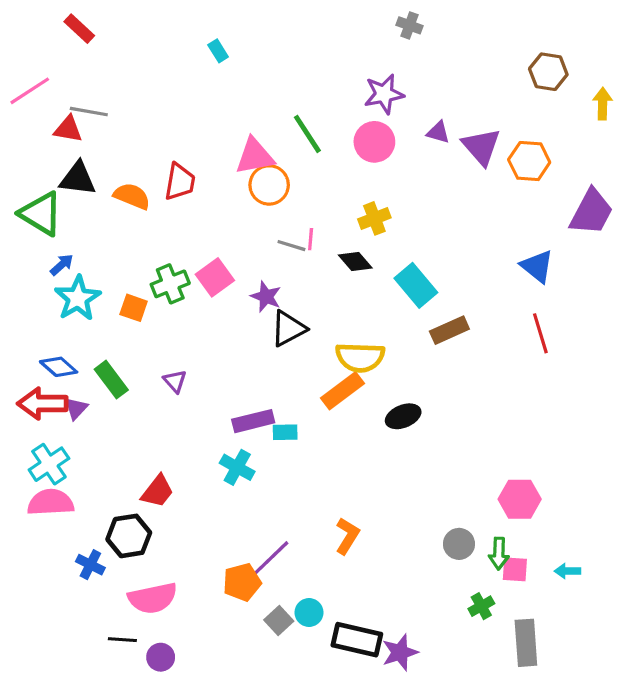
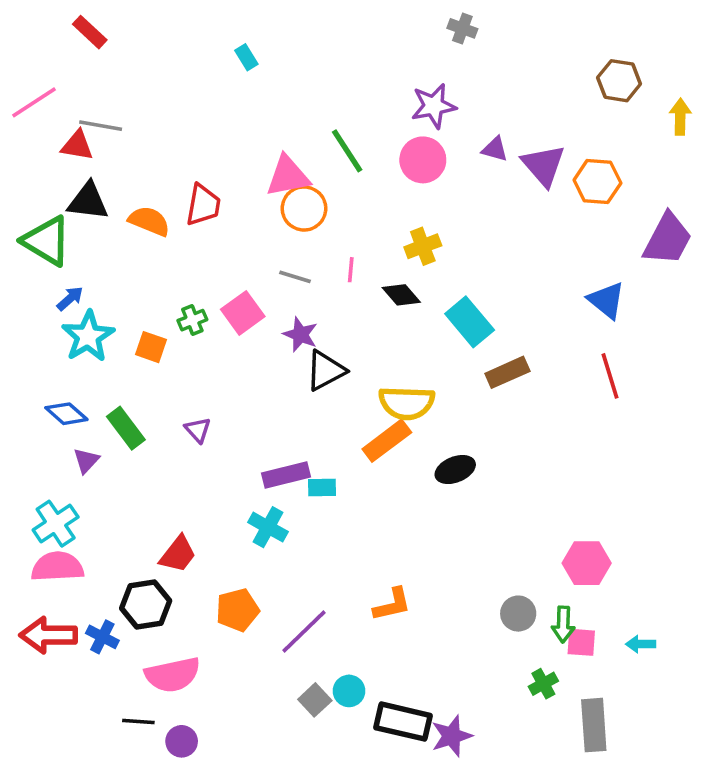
gray line: (291, 246) -> (295, 277), moved
green cross: (170, 284) -> (192, 320), size x0.7
red arrow: (43, 404) -> (48, 635), moved
orange L-shape: (347, 536) -> (392, 605), turned 45
orange pentagon: (242, 582) -> (237, 610), moved

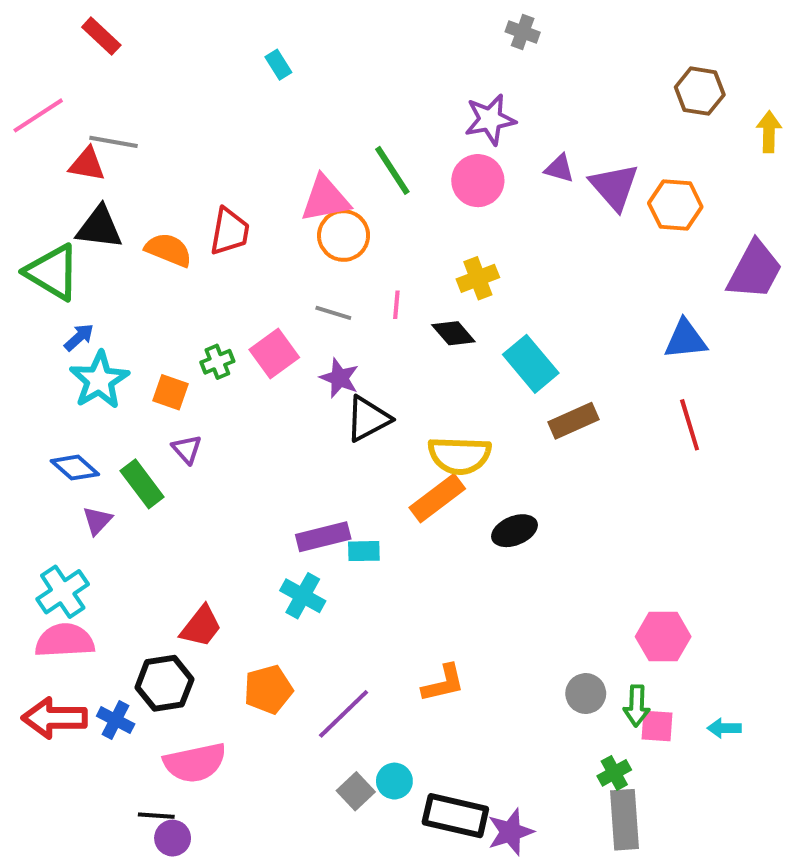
blue triangle: (606, 300) -> (685, 339), turned -45
purple triangle: (198, 430) -> (187, 449), moved
gray rectangle: (594, 725) -> (624, 820), moved
purple circle: (182, 741) -> (173, 838), moved

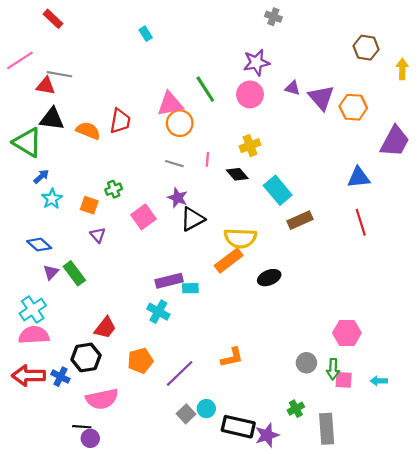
pink square: (274, 354) -> (144, 217), moved
cyan star: (99, 380) -> (52, 199), size x0.7
green rectangle: (142, 484) -> (74, 273), moved
green cross: (614, 773) -> (296, 409), moved

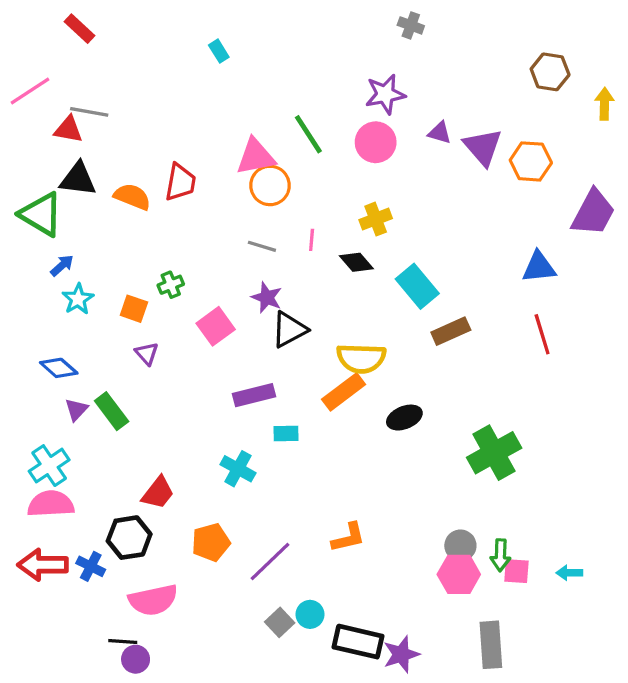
purple rectangle: (169, 281) -> (254, 395), moved
pink hexagon: (347, 333) -> (459, 574), moved
green cross: (296, 409) -> (494, 453), moved, size x2.0

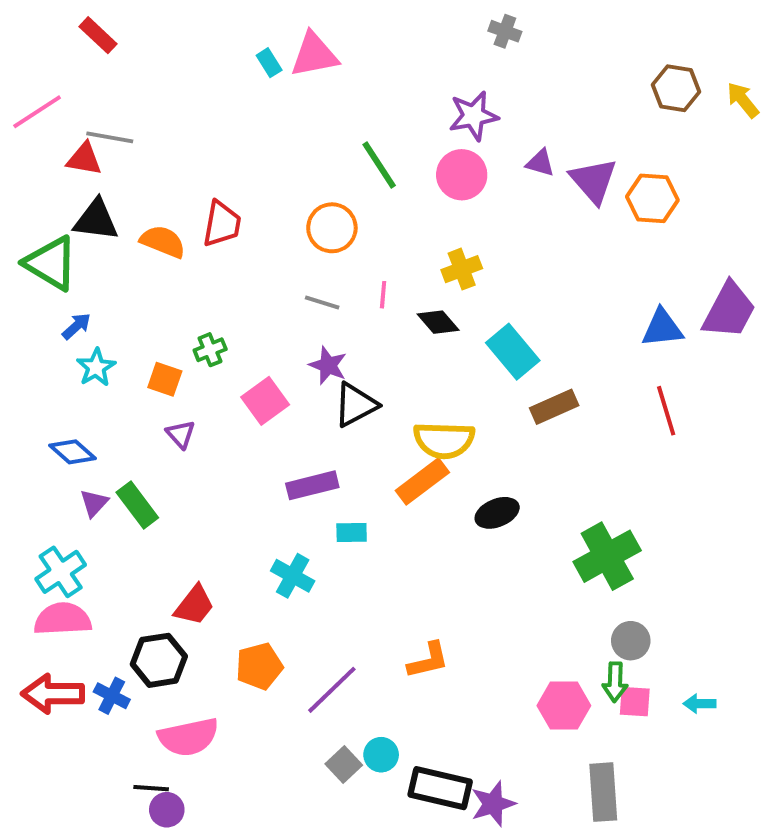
yellow arrow: (604, 104) -> (743, 100), moved, turned -40
pink triangle: (256, 157) -> (314, 55), moved
purple trapezoid: (593, 213) -> (729, 310), moved
gray circle: (460, 546) -> (631, 641), moved

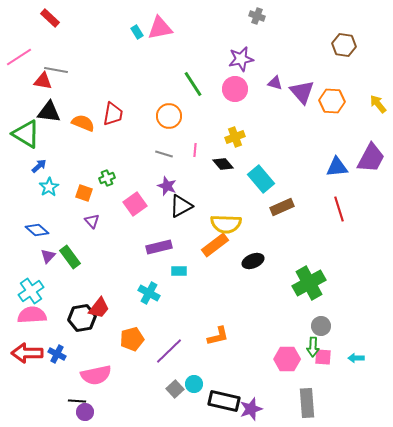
yellow arrow: (743, 100) -> (378, 104), moved
black hexagon: (159, 660) -> (82, 318), moved

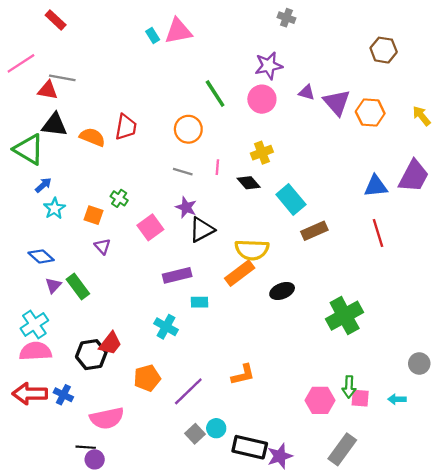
green cross: (107, 178) -> (119, 198), turned -35
gray circle: (321, 326) -> (419, 364), moved
gray rectangle: (307, 403) -> (342, 449), turned 40

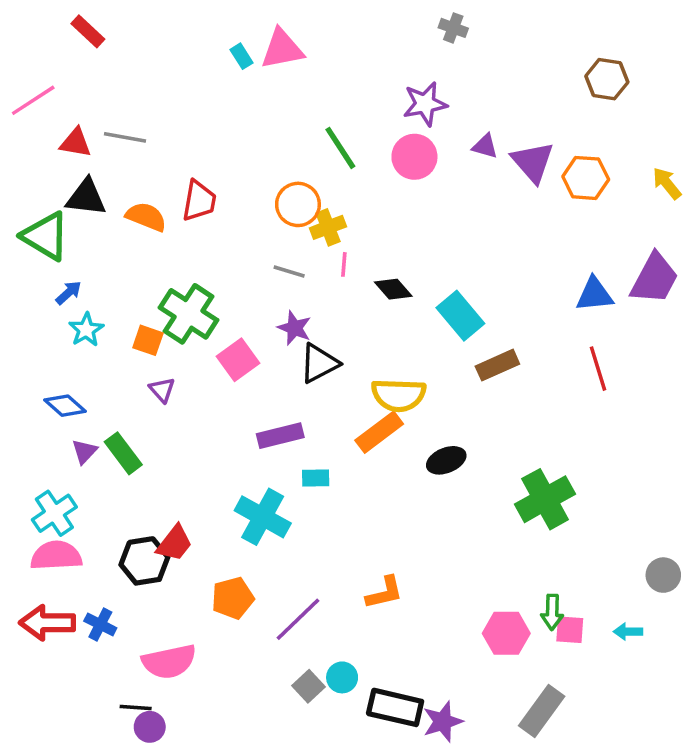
gray line: (62, 78) -> (125, 137), moved
yellow cross: (262, 153) -> (328, 227), moved
green cross: (119, 198) -> (189, 314), size x2.0
cyan cross: (166, 327) -> (263, 517), size x1.4

